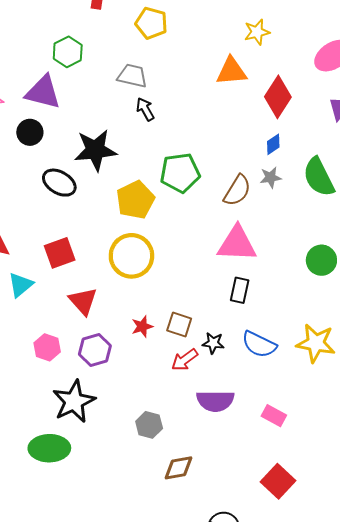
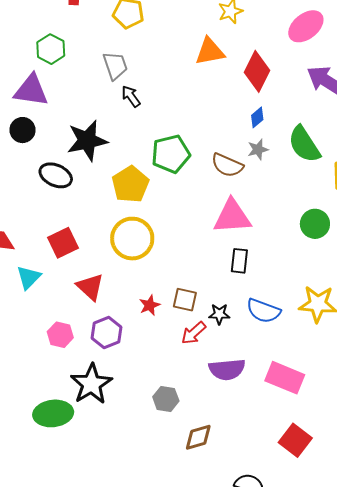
gray trapezoid: (132, 76) -> (115, 66), turned 64
brown semicircle: (237, 190) -> (227, 165), turned 88
pink rectangle: (274, 416) -> (285, 378), size x1.6
green ellipse: (49, 448) -> (53, 413), moved

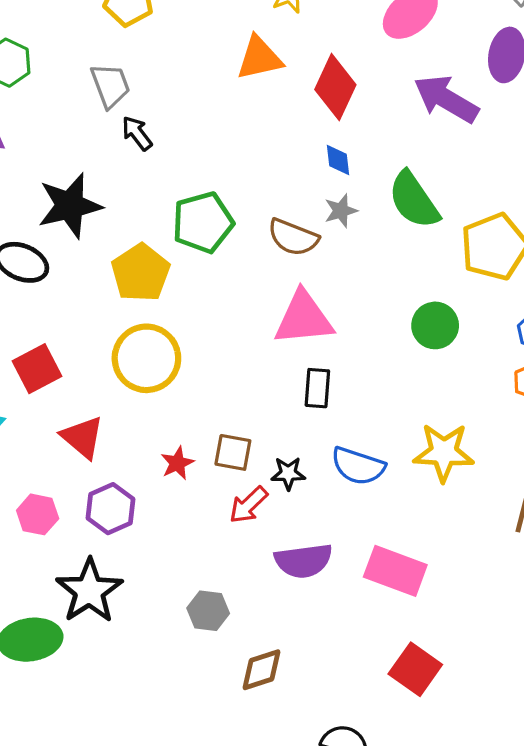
blue diamond: (257, 117) -> (338, 160), turned -55

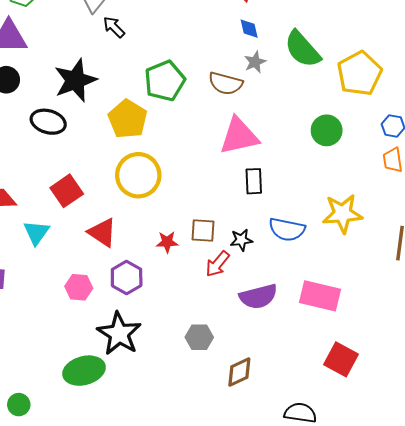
red star: (177, 463) -> (167, 242), turned 30

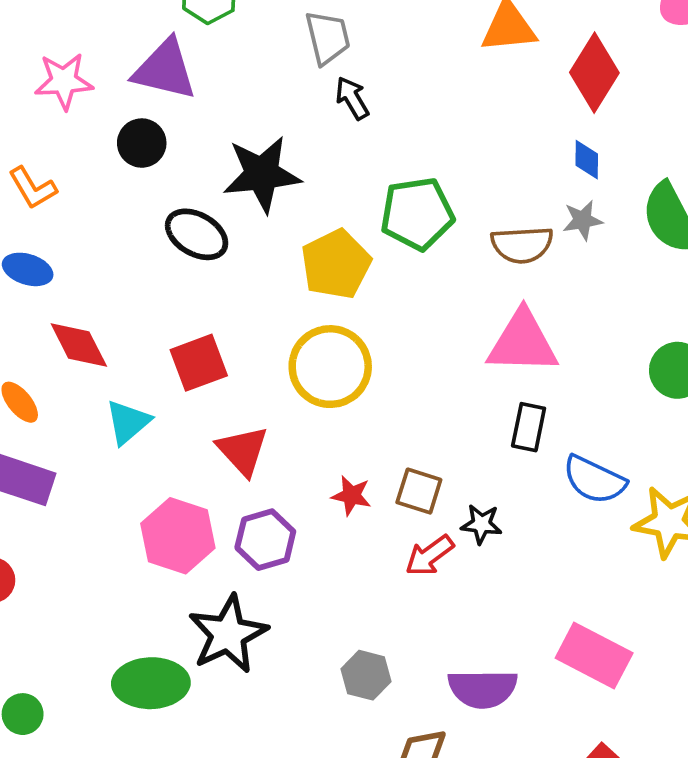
brown semicircle: (226, 83) -> (522, 245), turned -32
blue semicircle: (287, 229) -> (594, 480), moved
pink hexagon: (79, 287) -> (178, 536), size x1.5
purple semicircle: (258, 296) -> (483, 689), moved

